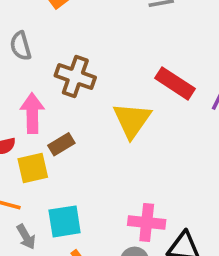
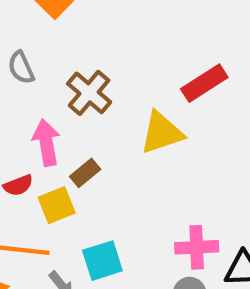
brown cross: (75, 76) -> (89, 93), turned 30
red rectangle: (175, 83) -> (204, 83), turned -57
yellow triangle: (132, 120) -> (162, 133), turned 45

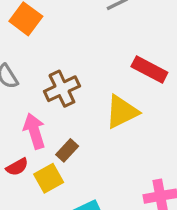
red rectangle: (204, 83) -> (149, 69), turned 68
brown cross: (89, 93) -> (62, 89), turned 32

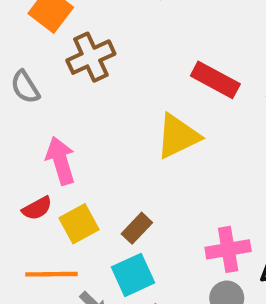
brown cross: (62, 89) -> (91, 57), moved
brown rectangle: (67, 150) -> (137, 228), moved

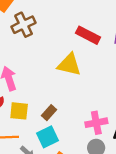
yellow triangle: (178, 136) -> (69, 65), turned 40
yellow square: (79, 224) -> (19, 111), turned 36

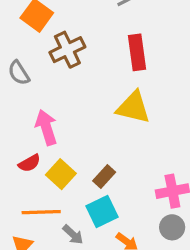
red rectangle: (88, 35) -> (137, 52), moved, turned 55
yellow square: (19, 111) -> (61, 174), turned 36

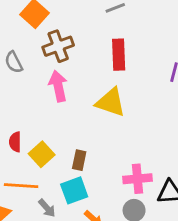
pink arrow: (46, 127) -> (58, 86), moved
red semicircle: (29, 163) -> (15, 142), turned 114
brown rectangle: (104, 177) -> (79, 160), turned -36

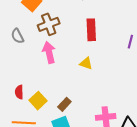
yellow triangle: (111, 102) -> (86, 63), size x0.6
brown rectangle: (79, 160) -> (64, 104), turned 32

